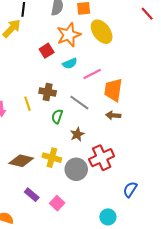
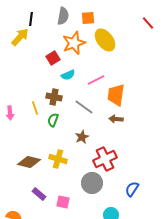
cyan semicircle: (70, 63) -> (68, 75), moved
green semicircle: (57, 116) -> (53, 120), moved
gray circle: (76, 169) -> (92, 183), moved
pink square: (57, 203) -> (63, 202), turned -32

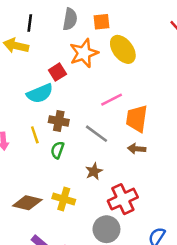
yellow arrow: (20, 37) -> (16, 46), turned -120
cyan semicircle: (68, 75) -> (40, 93), moved, size x1.5

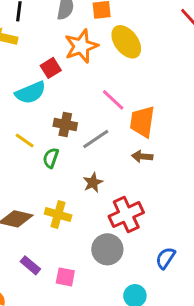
pink line: (112, 100) -> (113, 100), turned 70
brown cross: (59, 121) -> (65, 125), moved
gray line: (96, 134) -> (96, 139), turned -70
yellow line: (35, 135) -> (25, 140), turned -36

